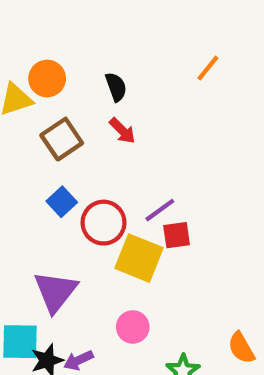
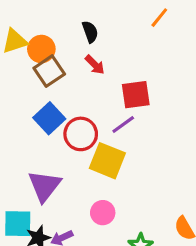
orange circle: (47, 79) -> (41, 49), moved
blue square: (62, 202) -> (49, 118), size x1.4
red square: (177, 235) -> (136, 95), moved, size x1.4

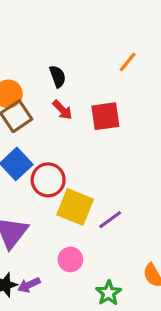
red square: (136, 95) -> (105, 116), moved
purple line: (123, 125) -> (110, 220), moved

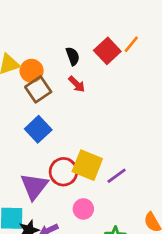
red square: (105, 116) -> (107, 51), moved, turned -35
red circle: (48, 180) -> (63, 172), moved

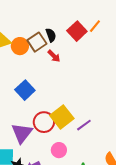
brown square: (38, 89) -> (37, 42), moved
yellow square: (87, 165) -> (62, 117), turned 30

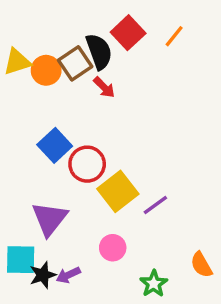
red square: (77, 31) -> (128, 33), moved
black semicircle: (51, 35) -> (99, 52), size x1.5
red circle: (44, 122) -> (87, 164), moved

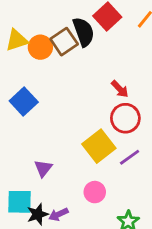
red arrow: (104, 87) -> (120, 89), moved
blue square: (55, 145) -> (24, 101), moved
red circle: (87, 164) -> (125, 118), moved
purple triangle: (50, 219) -> (43, 168), size x0.6

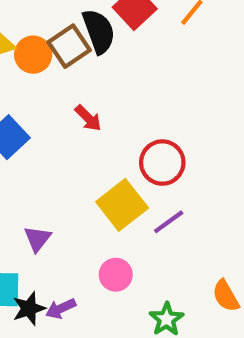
red arrow: (120, 89) -> (88, 118), moved

